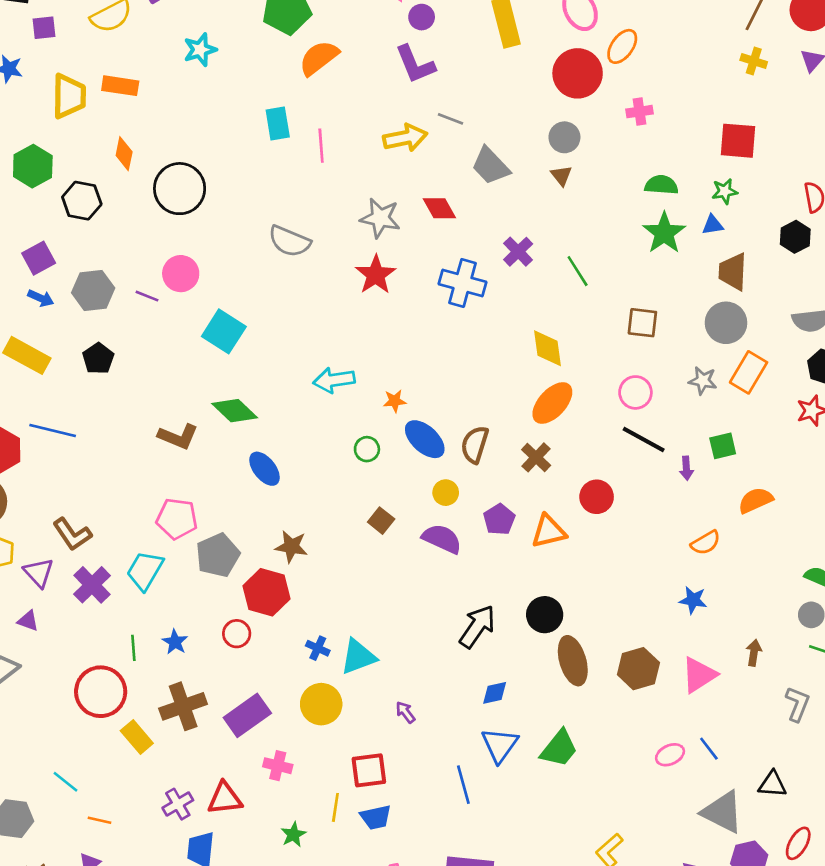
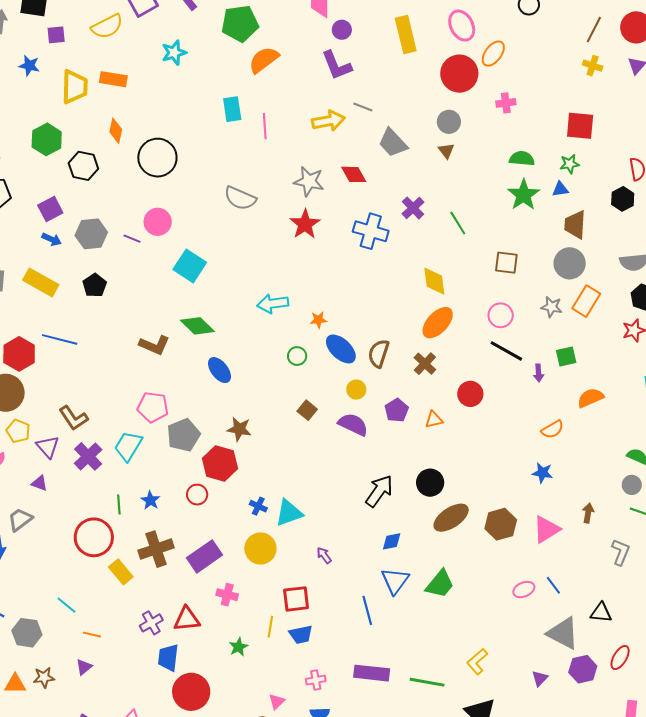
orange triangle: (549, 531) -> (434, 420), size x0.7
brown ellipse: (573, 661) -> (451, 518), turned 72

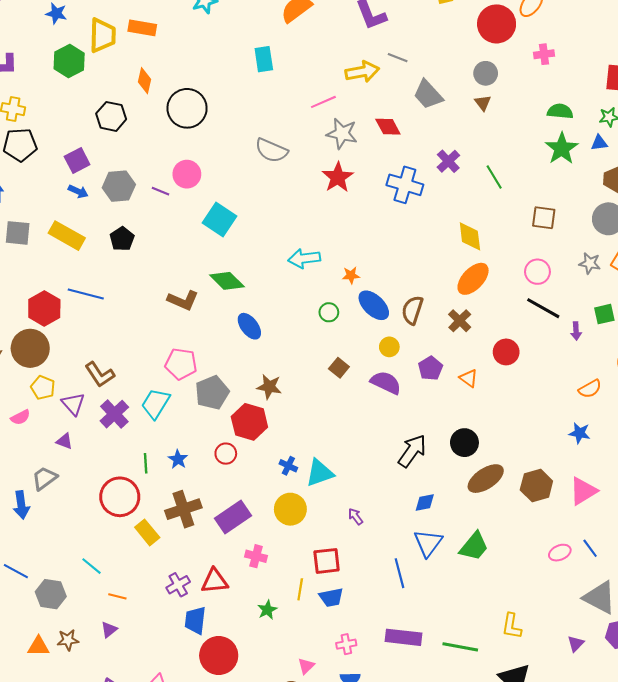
pink line: (265, 126) -> (323, 102), moved, turned 70
green hexagon: (47, 139) -> (69, 61), moved
orange triangle: (434, 420) -> (469, 378), turned 48
yellow L-shape: (477, 662) -> (512, 626), turned -40

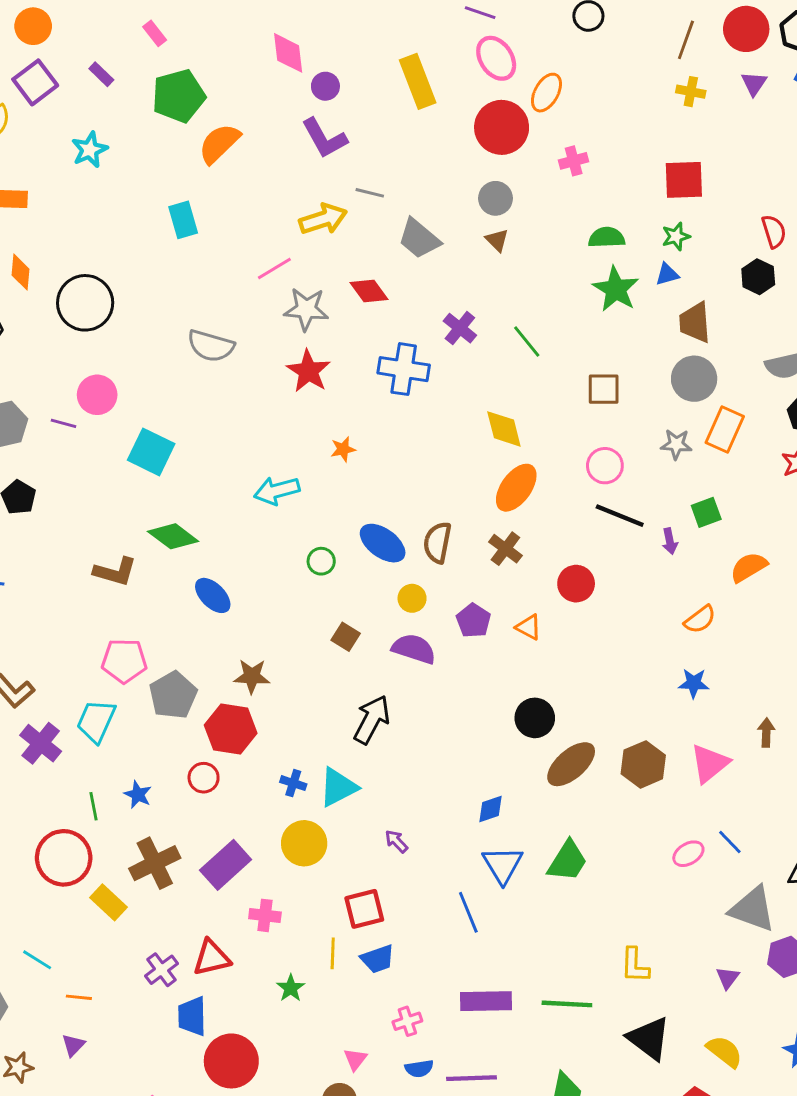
orange star: (351, 275) -> (343, 449), moved
black arrow: (412, 451) -> (372, 720), moved

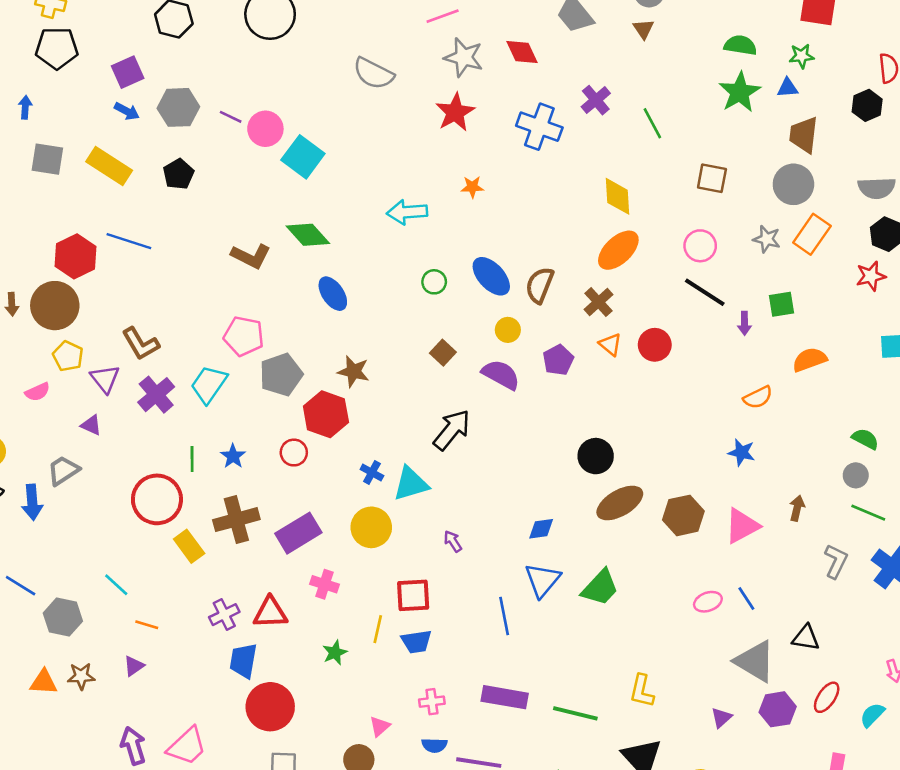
pink circle: (97, 395) -> (265, 129), moved
orange triangle: (529, 627) -> (610, 344), moved

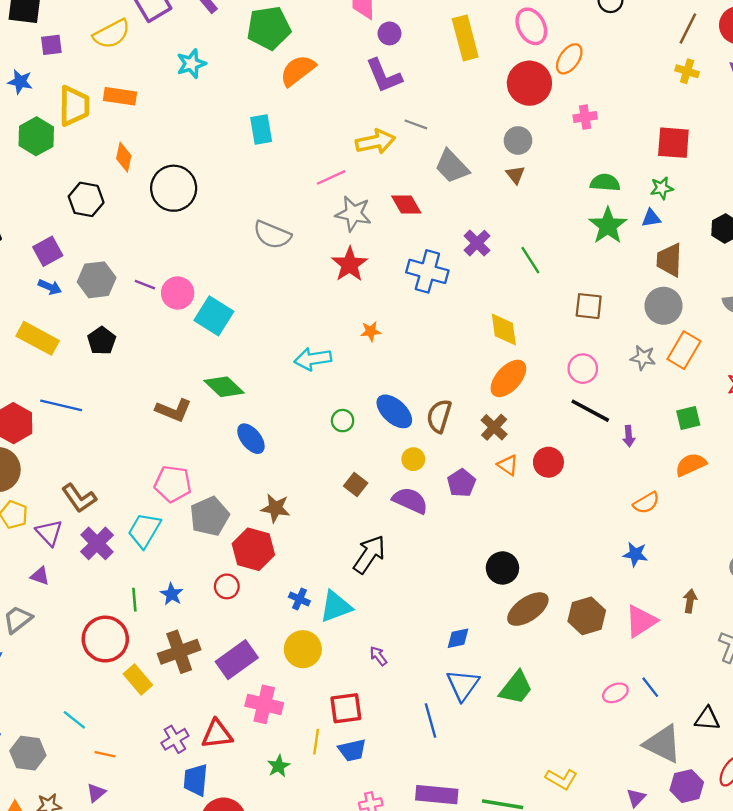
green square: (781, 304) -> (688, 418), moved
pink cross: (324, 584) -> (264, 704), size x1.4
yellow L-shape: (642, 691) -> (561, 779), turned -68

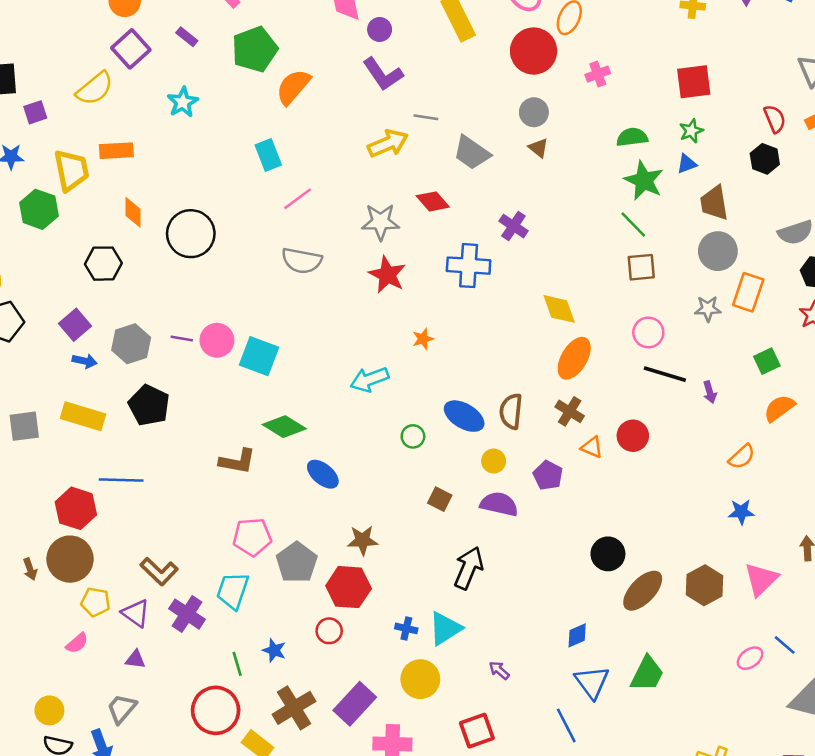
pink line: (331, 177) -> (298, 199), moved
green line: (530, 260) -> (633, 224), moved
black pentagon: (102, 341) -> (149, 405), size x1.4

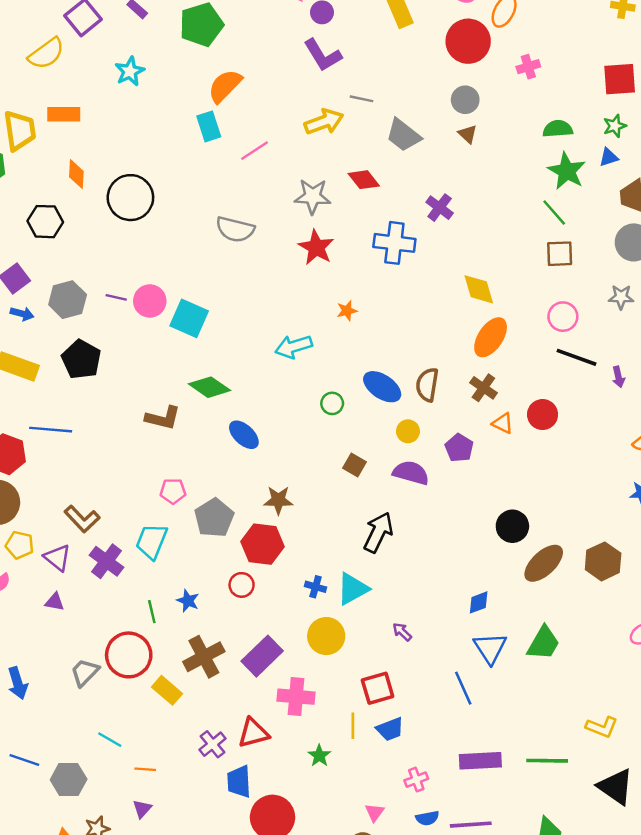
orange semicircle: (293, 87) -> (225, 86), moved
pink line: (298, 199) -> (254, 151), moved
pink pentagon: (252, 537) -> (173, 491), size x0.7
gray trapezoid: (122, 709) -> (85, 672), moved

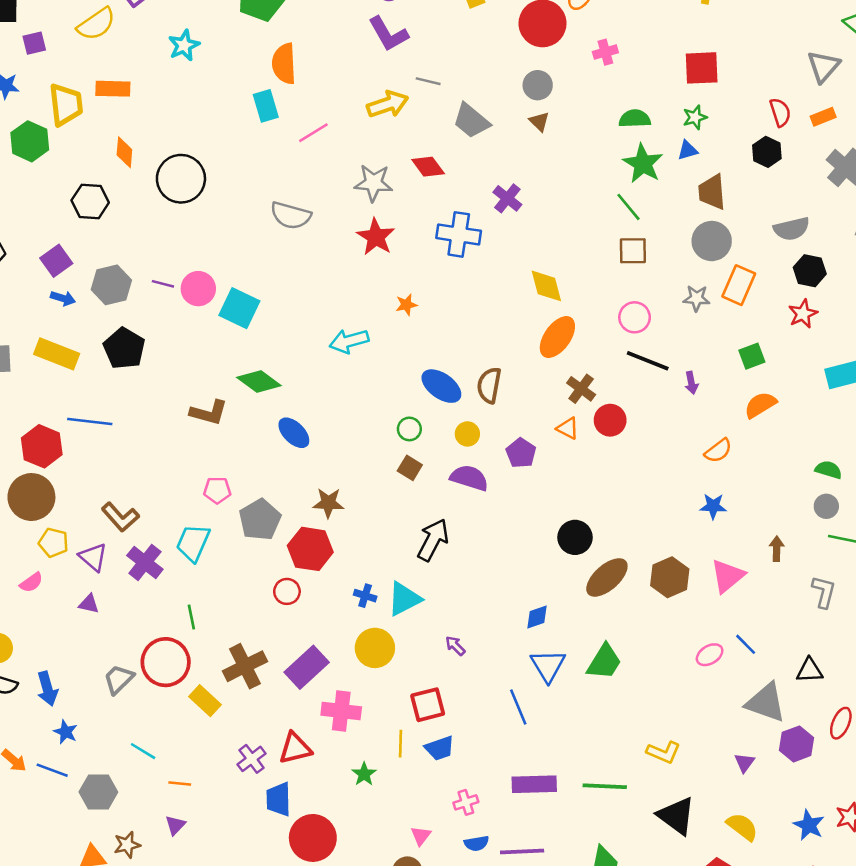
orange semicircle: (225, 86) -> (284, 64), turned -48
brown cross: (483, 388) -> (581, 389), moved
green circle: (332, 403) -> (409, 429), moved
blue star: (188, 601) -> (66, 732), moved

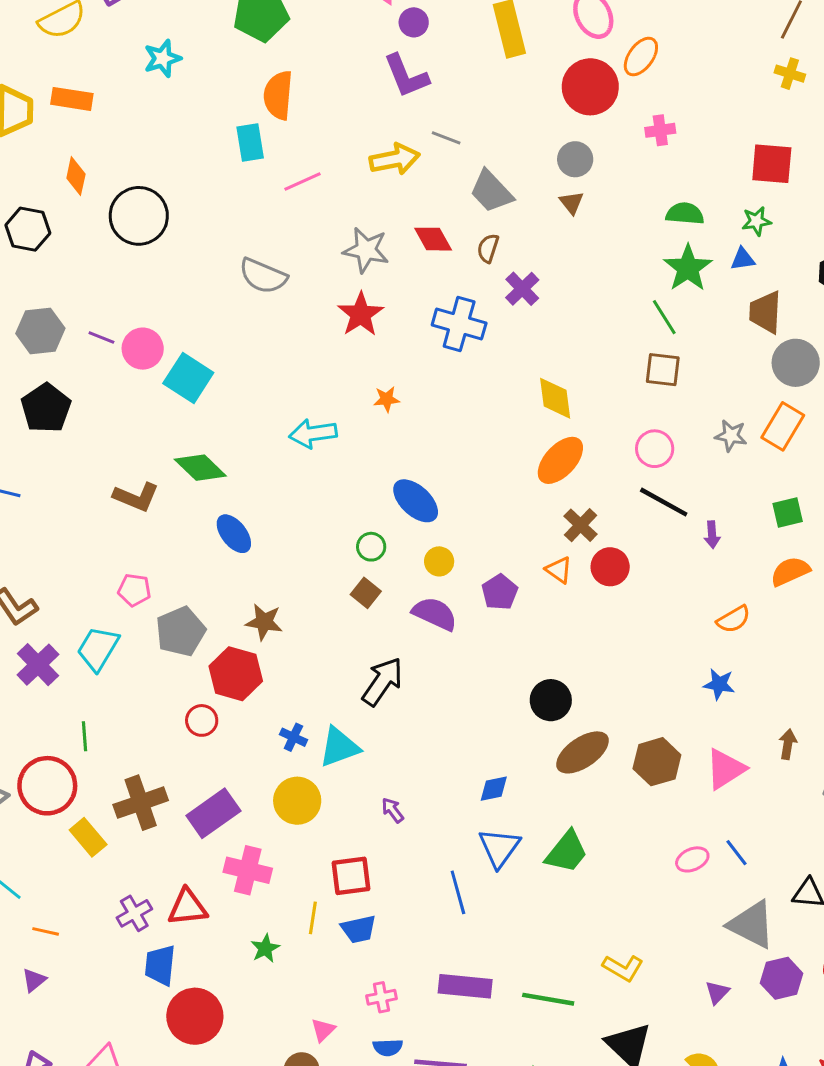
gray circle: (712, 241) -> (796, 363), moved
brown semicircle: (489, 385) -> (488, 248), moved, size x0.7

